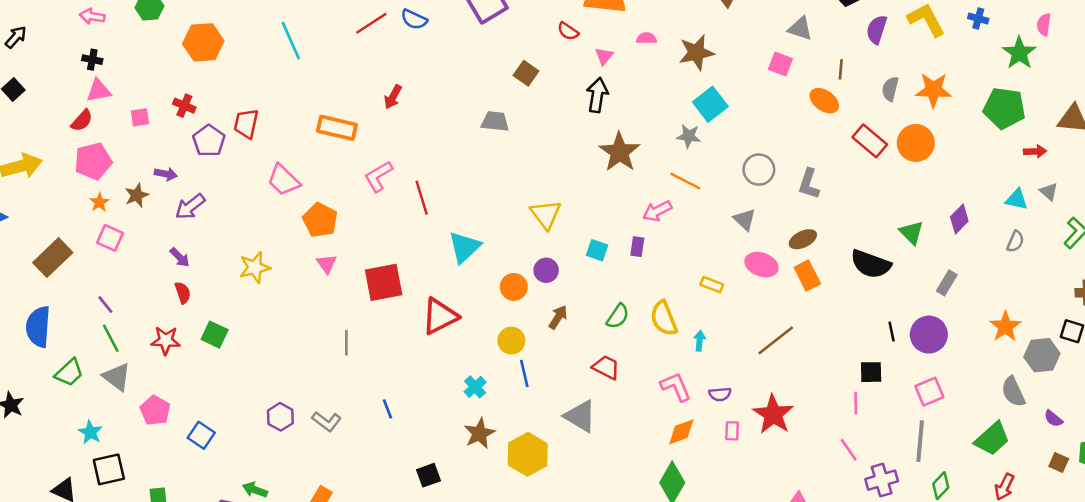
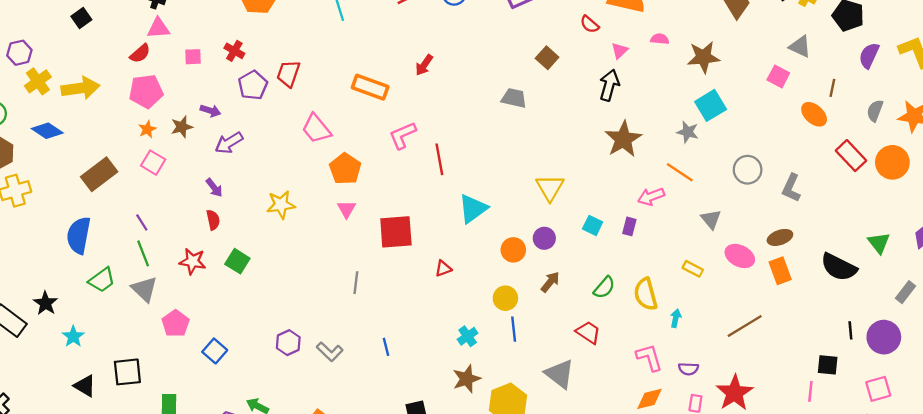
gray triangle: (745, 220) -> (711, 219), moved
red triangle: (440, 316) -> (443, 269), size x0.5
cyan star: (90, 432) -> (73, 336), moved

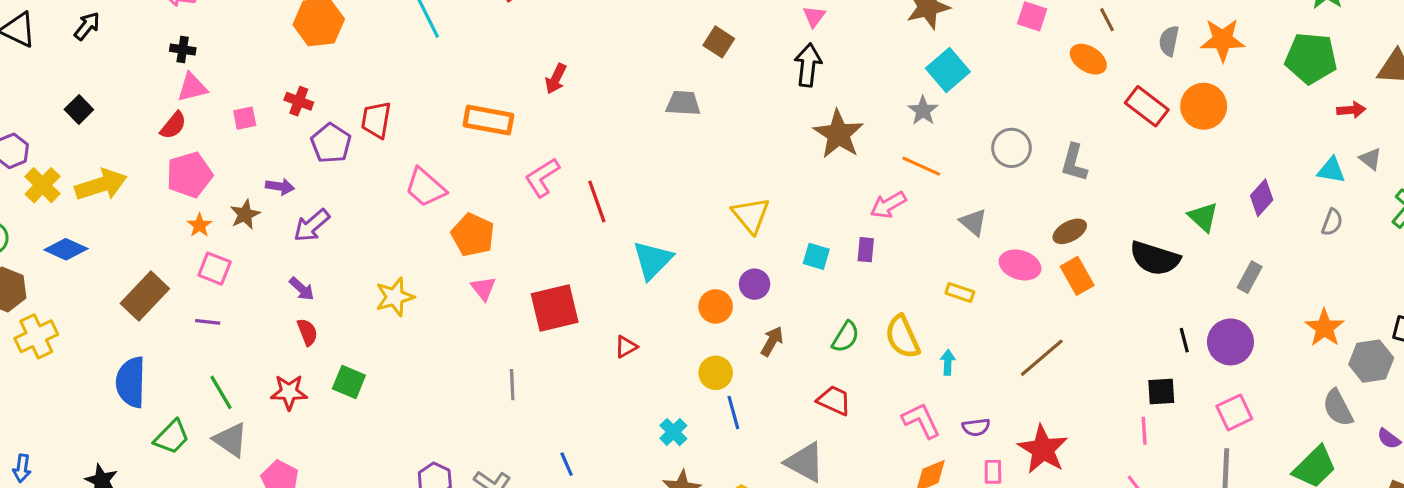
black square: (81, 18) -> (79, 110), moved
brown line: (832, 88) -> (1107, 20), turned -30
gray star: (688, 132) -> (923, 111), turned 30
purple line: (142, 222) -> (208, 322), moved, turned -42

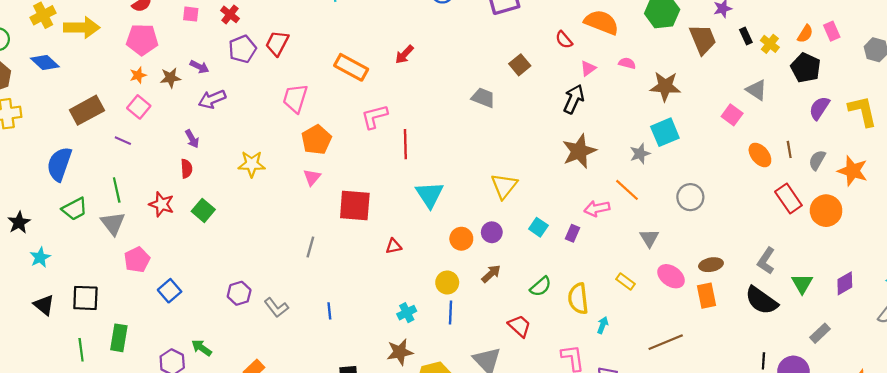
brown line: (1107, 20) -> (789, 149), moved
gray L-shape: (1074, 163) -> (766, 261), moved
pink trapezoid: (425, 187) -> (295, 98), turned 48
cyan triangle: (653, 260) -> (430, 195), turned -36

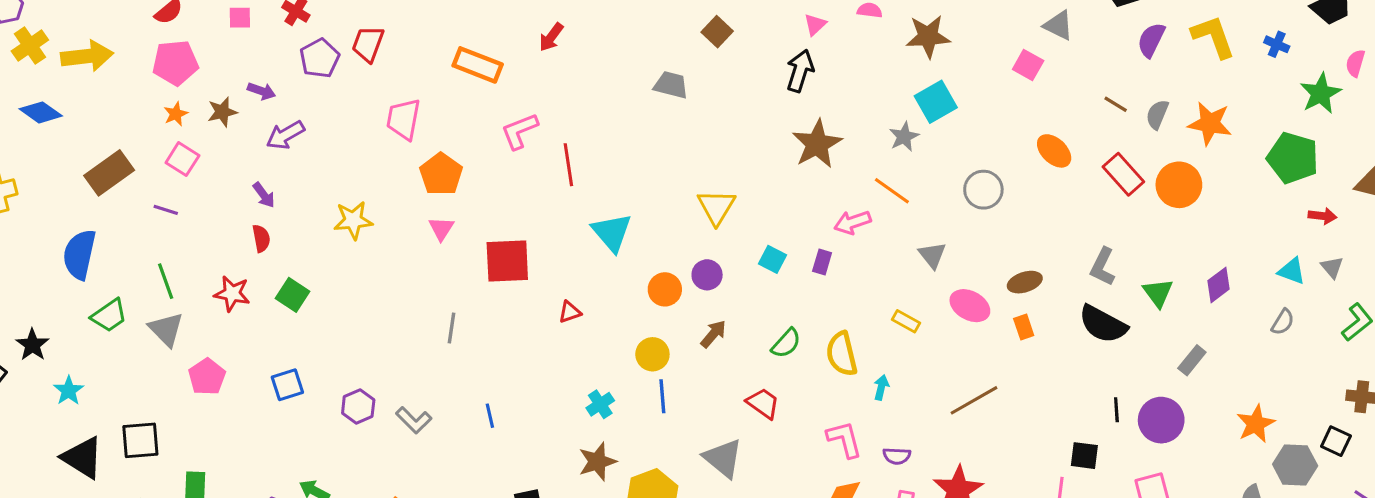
brown line: (789, 149) -> (1116, 104), turned -42
orange ellipse: (760, 155) -> (1054, 151), moved
blue square: (170, 291) -> (287, 385), moved, turned 30
orange rectangle: (706, 296) -> (1024, 327), size x0.7
black triangle: (44, 305) -> (83, 458), size x1.4

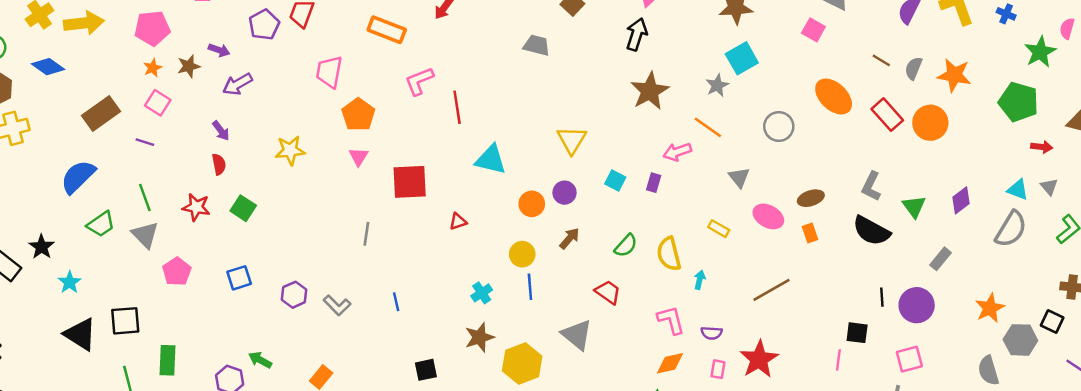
orange ellipse: (1054, 151) -> (834, 97), size x1.4
cyan triangle: (612, 232) -> (491, 160), turned -36
blue semicircle: (79, 254) -> (78, 177), turned 33
gray semicircle: (1283, 322) -> (1011, 229), size x1.8

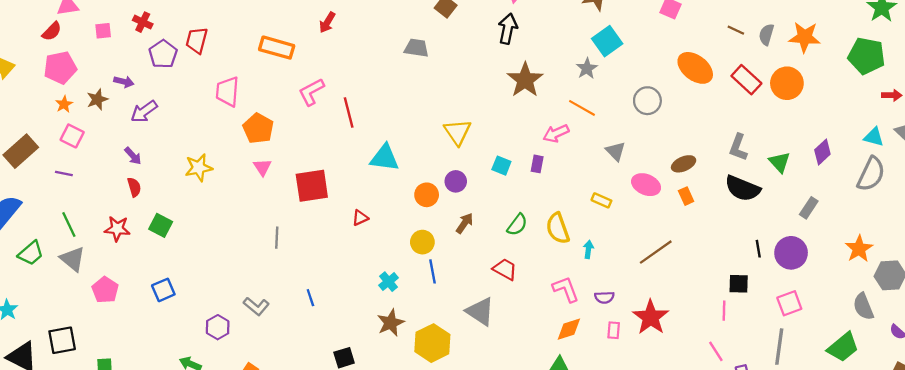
purple hexagon: (294, 295) -> (218, 327), moved

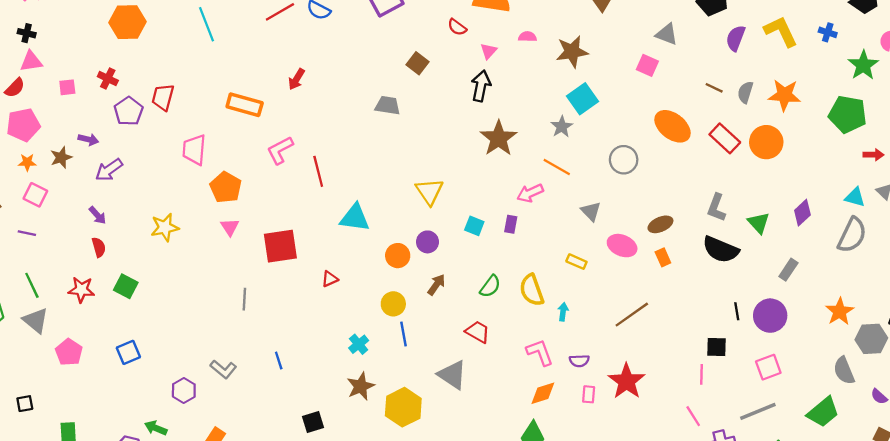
orange star: (64, 104) -> (27, 162), turned 30
black square: (62, 340) -> (25, 404), size x0.6
gray line: (779, 347) -> (758, 411), turned 60

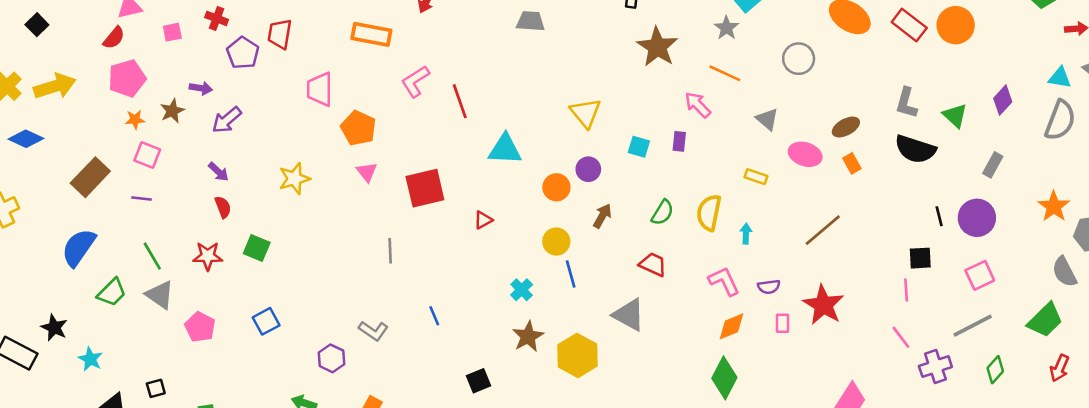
pink arrow: (530, 193) -> (698, 105), turned 75
yellow semicircle: (532, 290) -> (709, 213), turned 36

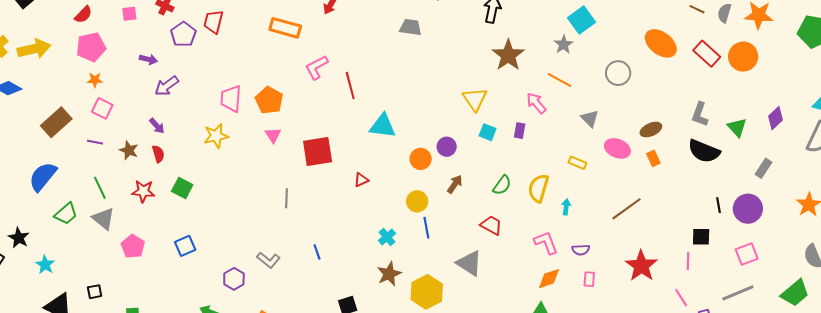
pink trapezoid: (320, 89) -> (231, 99), moved
brown star: (172, 111) -> (129, 150), moved, turned -30
yellow triangle: (586, 113) -> (475, 99), moved
red star: (823, 305) -> (641, 266), moved

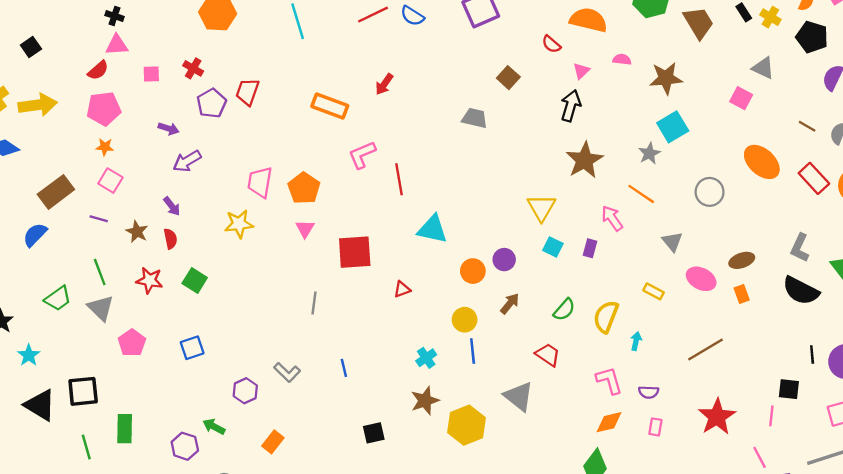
blue semicircle: (43, 177) -> (35, 235), moved, size x0.7
black square: (95, 292) -> (83, 391), size x1.8

